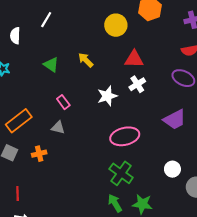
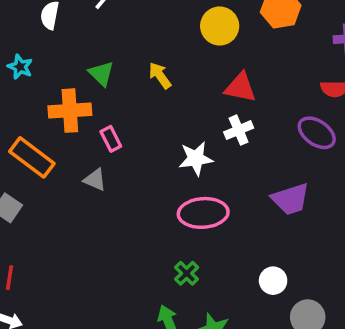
white star: (107, 96) -> (196, 159), moved
orange rectangle: (19, 121) -> (32, 157), turned 65
orange cross: (39, 154) -> (70, 111), moved, size x1.6
green cross: (121, 173) -> (187, 273), size x0.6

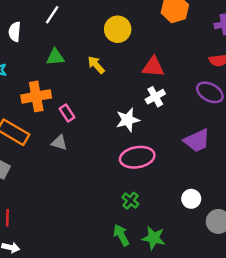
yellow circle: (220, 26) -> (118, 29), moved
green triangle: (101, 73) -> (55, 57), moved, turned -42

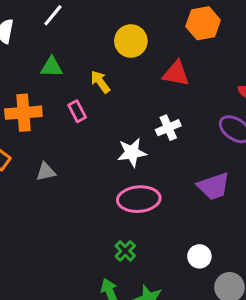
red triangle: (153, 67) -> (176, 74), moved
pink rectangle: (67, 113) -> (77, 111), moved
gray triangle: (59, 143) -> (46, 172), turned -35

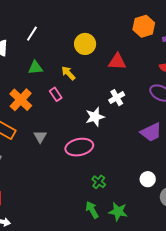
orange hexagon: (203, 23) -> (144, 26), moved
orange cross: (23, 113) -> (21, 100), turned -35
gray triangle: (46, 172) -> (40, 137), turned -40
pink ellipse: (139, 199) -> (79, 147), moved

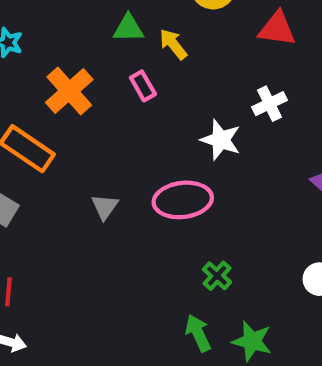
green triangle: (35, 68) -> (128, 28), moved
white star: (95, 117) -> (221, 140), turned 30
gray triangle: (40, 137) -> (105, 207), moved

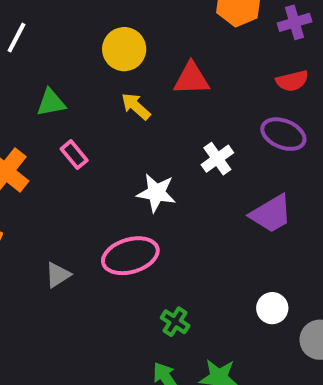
yellow arrow: (173, 44) -> (136, 106), moved
white cross: (269, 104) -> (217, 159), moved
gray triangle: (105, 207) -> (58, 275), turned 32

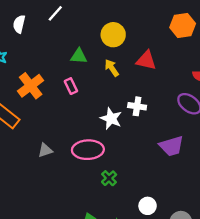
green triangle: (51, 103) -> (79, 56), moved
white cross: (217, 159) -> (137, 106), moved, turned 30
white circle: (272, 308) -> (148, 206), moved
green cross: (175, 322) -> (109, 178), moved

